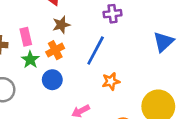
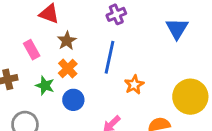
pink rectangle: (26, 37) -> (32, 50), moved

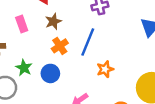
orange cross: (68, 68) -> (60, 46), moved
green star: (45, 86) -> (24, 68), moved

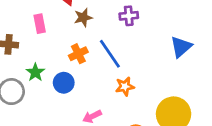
brown star: (53, 21) -> (83, 18), moved
blue line: (88, 42) -> (110, 54), turned -64

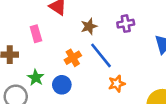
purple cross: (129, 16) -> (126, 24), moved
brown star: (83, 18) -> (89, 26), moved

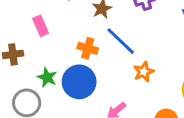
orange cross: (73, 58) -> (88, 48), turned -35
blue circle: (62, 85) -> (79, 82), size x1.5

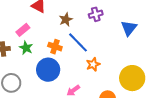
pink rectangle: (41, 26) -> (23, 30), turned 72
green star: (47, 77) -> (26, 48), moved

